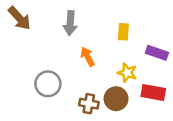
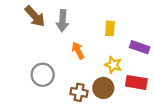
brown arrow: (19, 18) -> (35, 16), moved

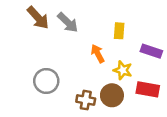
gray arrow: (62, 21) -> (68, 22), turned -50
orange arrow: (78, 50) -> (98, 54), moved

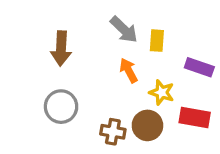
brown arrow: (38, 18) -> (61, 48), moved, turned 45
gray arrow: (68, 22) -> (124, 30), moved

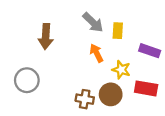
gray circle: (61, 107) -> (27, 80), moved

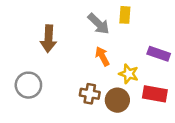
yellow rectangle: (118, 31) -> (125, 15), moved
brown cross: (85, 99) -> (90, 94), moved

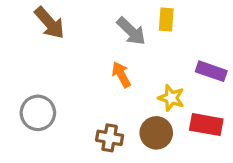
brown arrow: (48, 39) -> (50, 23), moved, turned -44
orange arrow: (102, 56) -> (121, 75), moved
brown cross: (90, 94) -> (110, 138), moved

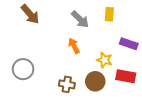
yellow rectangle: (166, 20) -> (109, 14), moved

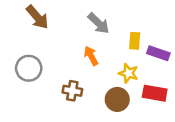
yellow rectangle: (109, 14) -> (135, 41), moved
gray circle: (23, 69) -> (29, 68), moved
brown cross: (67, 84) -> (72, 91), moved

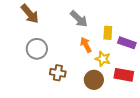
orange arrow: (91, 56) -> (86, 45), moved
gray circle: (29, 68) -> (37, 49), moved

